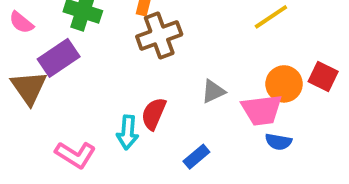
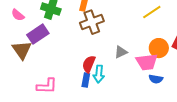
cyan arrow: (128, 132) -> (99, 74), moved
pink L-shape: (75, 155) -> (47, 86), turned -30
blue rectangle: (196, 157) -> (86, 80), moved, turned -40

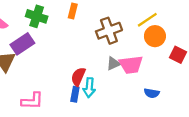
brown cross: (92, 22) -> (109, 31), moved
orange circle: (159, 48) -> (155, 36), moved
pink trapezoid: (147, 62) -> (131, 65), moved

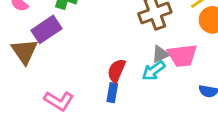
cyan arrow: (89, 88) -> (153, 71), moved, turned 48
pink L-shape: (32, 101) -> (59, 101), turned 30

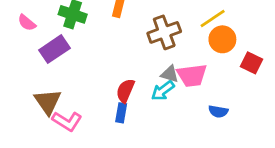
brown triangle: (24, 51) -> (48, 102), moved
gray triangle: (160, 54) -> (170, 74), turned 42

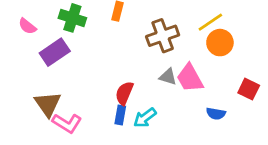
red square: (252, 63) -> (249, 89), moved
pink trapezoid: (192, 75) -> (190, 78), turned 68
cyan arrow: (163, 91) -> (145, 118), moved

